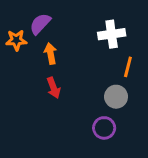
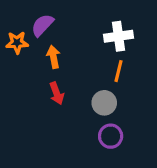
orange line: (128, 67) -> (119, 71), moved
gray circle: (116, 97) -> (104, 103), moved

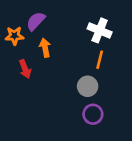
white cross: (119, 36) -> (100, 30), turned 30
red arrow: (57, 93) -> (25, 69), moved

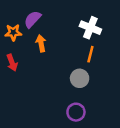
red arrow: (25, 69) -> (12, 63), moved
purple circle: (93, 114) -> (76, 112), moved

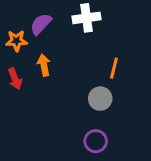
white cross: (90, 28) -> (87, 18), moved, turned -30
orange arrow: (41, 43) -> (44, 65), moved

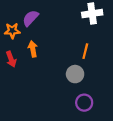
white cross: (87, 18) -> (92, 14), moved
purple circle: (96, 141) -> (84, 103), moved

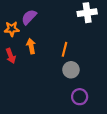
orange line: (85, 51) -> (65, 49), moved

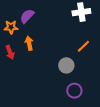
orange line: (65, 49) -> (83, 46), moved, turned 32

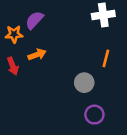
orange arrow: (29, 43) -> (37, 55), turned 80
orange line: (83, 46) -> (106, 58), turned -32

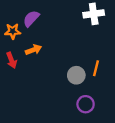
orange line: (106, 58) -> (96, 68), moved

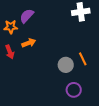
orange line: (96, 68) -> (83, 59), turned -40

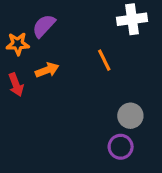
orange line: (83, 59) -> (104, 60), moved
gray circle: (66, 65) -> (130, 116), moved

